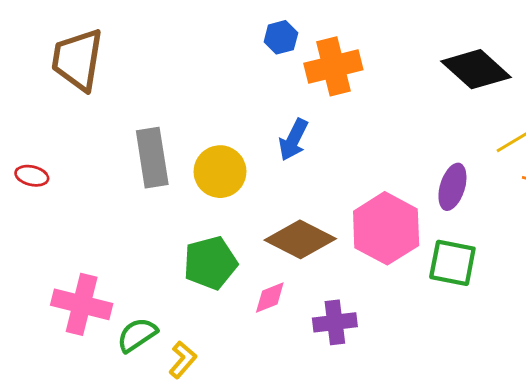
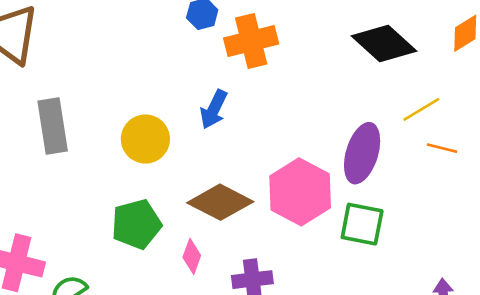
gray rectangle: (152, 158) -> (53, 126), moved
purple ellipse: (452, 187) -> (362, 153), size x1.4
pink diamond: (270, 297) -> (192, 256), turned -48

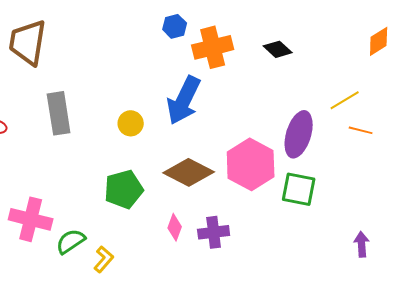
black diamond: (384, 44) -> (278, 49), moved, size x0.6
blue arrow: (214, 109) -> (184, 100), size x1.6
yellow circle: (145, 139) -> (131, 123), size x0.7
pink diamond: (192, 256) -> (175, 227), moved

